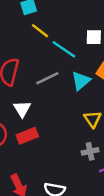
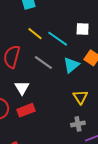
yellow line: (40, 31) -> (35, 34), moved
gray line: (47, 78) -> (43, 63), turned 60

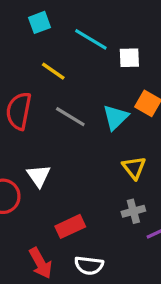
cyan line: (58, 39) -> (91, 39), moved
white triangle: (22, 88) -> (39, 176), moved
red rectangle: (26, 110) -> (70, 226), moved

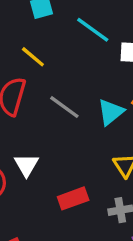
yellow line: (53, 71) -> (33, 57), moved
red rectangle: (70, 226) -> (73, 198), moved

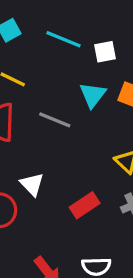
cyan triangle: (111, 112) -> (93, 95), moved

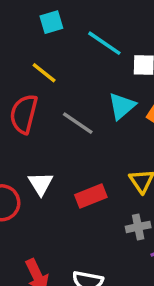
red rectangle: (85, 205) -> (91, 196), moved

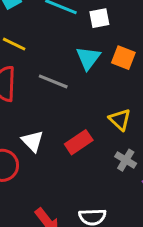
gray cross: (138, 227) -> (126, 160), turned -35

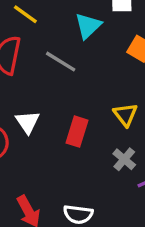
cyan triangle: (88, 58) -> (88, 26), moved
red rectangle: (79, 142) -> (77, 132), turned -48

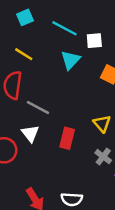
gray line: (61, 62) -> (38, 107), moved

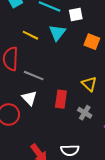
yellow line: (24, 54) -> (30, 35), moved
gray cross: (103, 157) -> (85, 113), moved

